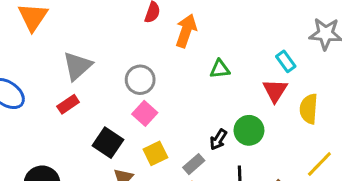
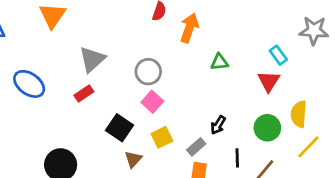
yellow semicircle: (309, 109) -> (299, 114), moved
green circle: (249, 130) -> (267, 128), moved

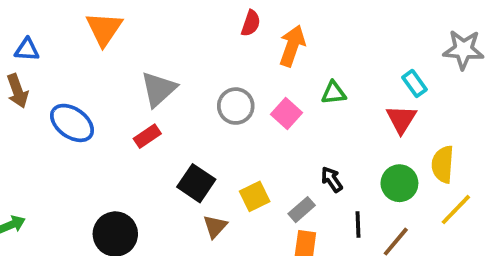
pink square: (152, 102) -> (287, 114), moved
black arrow: (218, 125) -> (332, 179), turned 114

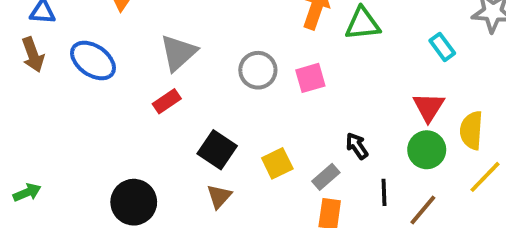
green triangle: (334, 93) -> (363, 24), moved, size x1.4
pink square: (287, 114) -> (310, 78), turned 32
red triangle: (401, 119) -> (429, 107), moved
blue ellipse: (72, 123) -> (93, 61), moved
brown triangle: (215, 226) -> (219, 196), moved

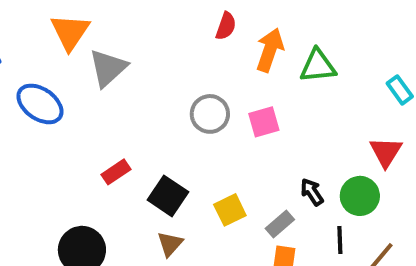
gray triangle: (178, 53) -> (108, 68), moved
red rectangle: (167, 101) -> (116, 172), moved
green circle: (427, 150) -> (360, 196), moved

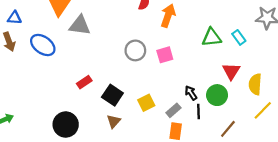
green triangle: (318, 66) -> (212, 37), moved
gray triangle: (108, 68) -> (80, 25), turned 50
black line: (340, 240) -> (199, 111), moved

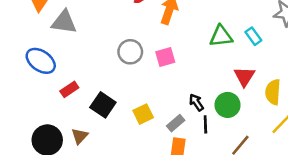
blue ellipse: (43, 45) -> (41, 61), moved
brown triangle: (114, 121) -> (80, 136), moved

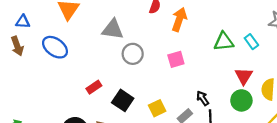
gray triangle: (64, 22) -> (113, 29), moved
gray circle: (130, 52) -> (133, 54), moved
blue ellipse: (41, 61) -> (55, 47), moved
green circle: (228, 105) -> (241, 100), moved

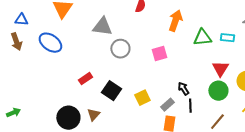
orange arrow: (179, 19) -> (175, 21), moved
cyan rectangle: (251, 42) -> (227, 38), turned -48

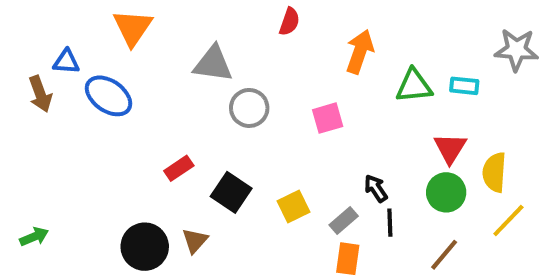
blue triangle: (21, 20) -> (66, 62), moved

